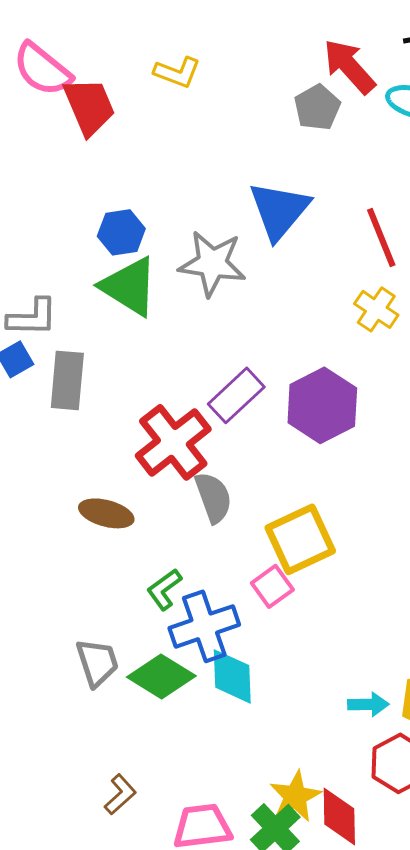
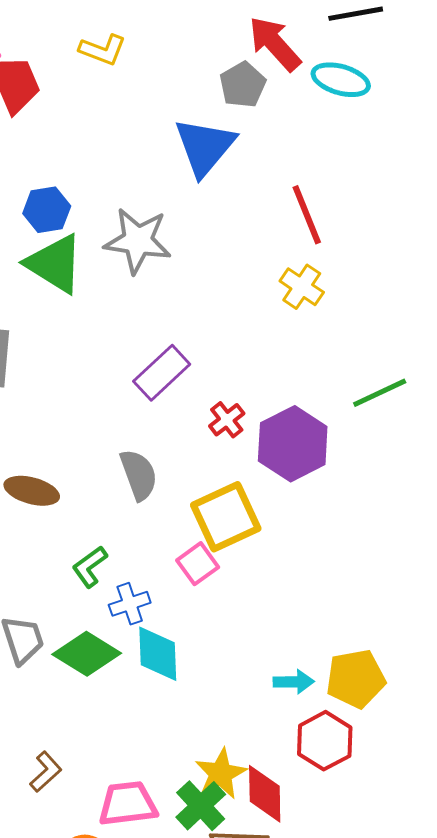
blue triangle: (279, 210) -> (205, 147), moved
purple hexagon: (322, 405) -> (293, 444), moved
red cross: (173, 442) -> (227, 420), moved, size x0.5
blue cross: (204, 626) -> (130, 604), size x0.6

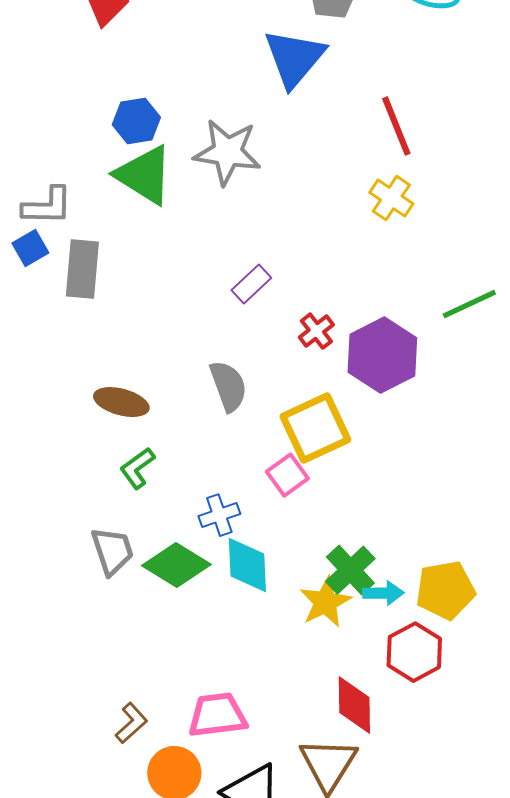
purple rectangle: (162, 373) -> (251, 284), size x0.7
green L-shape: (90, 567) -> (137, 468), moved
brown L-shape: (46, 772) -> (131, 723), moved
yellow star: (221, 774) -> (325, 602), moved
green cross: (201, 806) -> (350, 570), moved

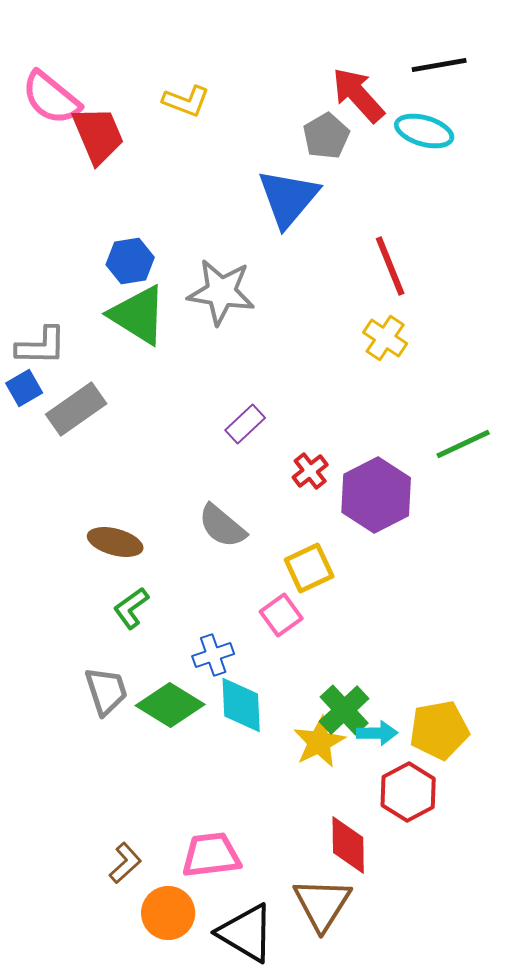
gray rectangle: (82, 269) -> (76, 409), turned 50
gray semicircle: (228, 386) -> (222, 526), turned 150
yellow square: (315, 428) -> (309, 568), size x0.7

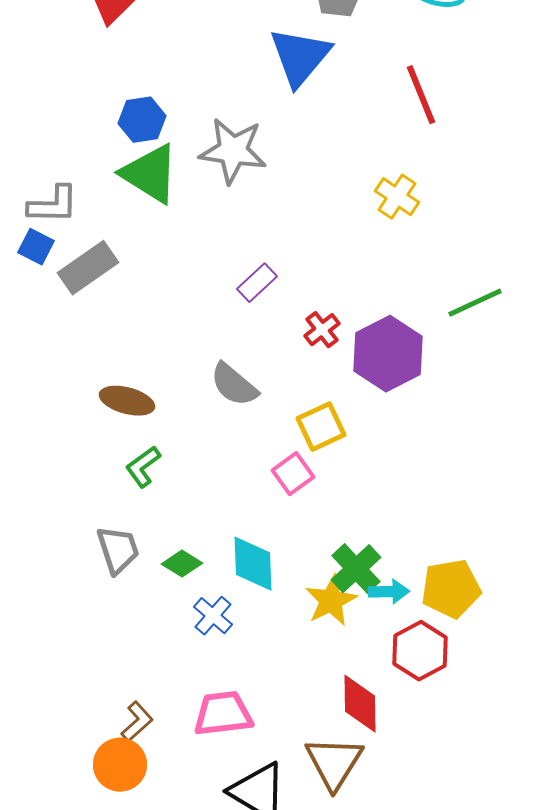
red line: (390, 266) -> (421, 95), moved
blue square: (24, 388) -> (36, 247), turned -33
blue cross: (213, 655) -> (213, 616), moved, turned -30
green diamond: (170, 705) -> (182, 564), size x0.6
orange circle: (168, 913) -> (120, 765), moved

